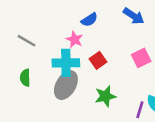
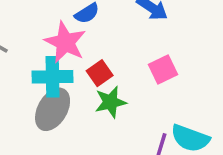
pink star: (75, 39) -> (65, 42), size x1.6
green star: (105, 96) -> (111, 102), moved

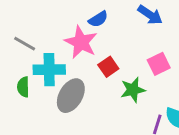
cyan cross: (53, 77) -> (49, 70), moved
green star: (111, 102) -> (133, 90), moved

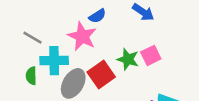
red square: (108, 67) -> (101, 75), moved, size x1.5
green star: (133, 90) -> (128, 59), moved, turned 30

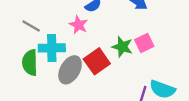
pink star: (82, 36) -> (79, 25), size x0.7
green semicircle: (31, 76) -> (30, 63), size x1.5

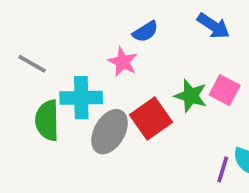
gray line: (31, 26) -> (32, 64), moved
pink square: (144, 43) -> (225, 90), turned -36

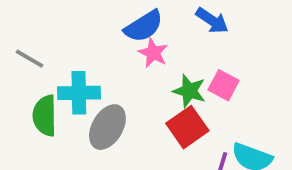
blue semicircle: (145, 32) -> (144, 26), size x1.5
pink star: (123, 62) -> (153, 53), moved
red square: (151, 118) -> (187, 127), moved

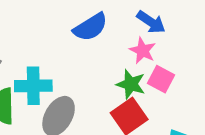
pink star: (153, 53) -> (143, 51), moved

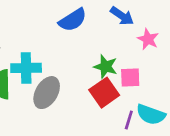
pink star: (143, 51) -> (148, 39), moved
pink square: (161, 79) -> (130, 78), moved, turned -30

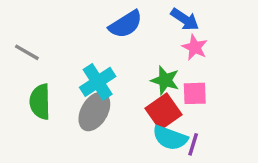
pink star: (148, 39) -> (195, 47), moved
cyan cross: (26, 68) -> (98, 82), moved, turned -32
cyan semicircle: (151, 115) -> (170, 138), moved

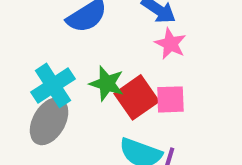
green star: (165, 80) -> (107, 83), moved
red square: (163, 112) -> (137, 97), moved

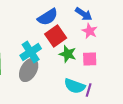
green star: (107, 83) -> (68, 54), moved
red square: (137, 97) -> (56, 36), moved

